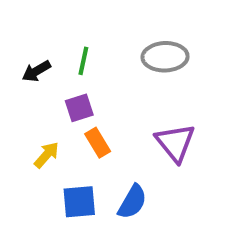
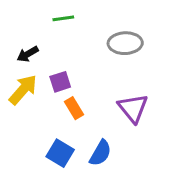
green line: (83, 61) -> (63, 18), moved, turned 70
yellow arrow: (47, 155) -> (23, 90), moved, size x1.5
blue square: (79, 202) -> (60, 153), turned 36

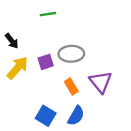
gray ellipse: (125, 43) -> (71, 54), moved
black arrow: (28, 54) -> (12, 41), moved, turned -98
orange rectangle: (74, 108) -> (71, 87), moved

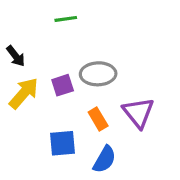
blue square: (46, 116) -> (63, 143), moved, turned -36

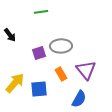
yellow arrow: (24, 93) -> (15, 83), moved
blue semicircle: (105, 159) -> (79, 99), moved

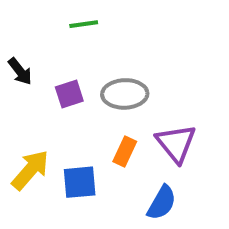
purple square: (39, 53) -> (69, 94), moved
orange rectangle: (61, 74) -> (125, 151), turned 56

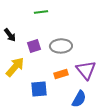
orange rectangle: (125, 151) -> (61, 74), turned 48
yellow arrow: (30, 170) -> (15, 67), moved

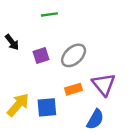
gray ellipse: (61, 46) -> (74, 55), turned -40
yellow arrow: (15, 67) -> (18, 105), moved

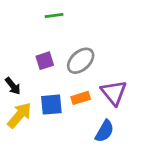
black arrow: (12, 42) -> (13, 86), moved
blue square: (47, 107) -> (51, 105), moved

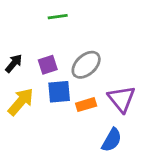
black arrow: (13, 86) -> (14, 63), moved, turned -102
blue square: (51, 105) -> (59, 92), moved
yellow arrow: (19, 115) -> (21, 102), moved

